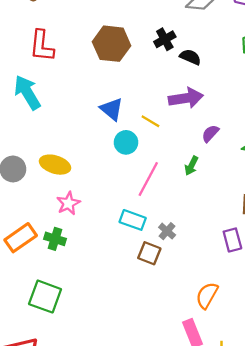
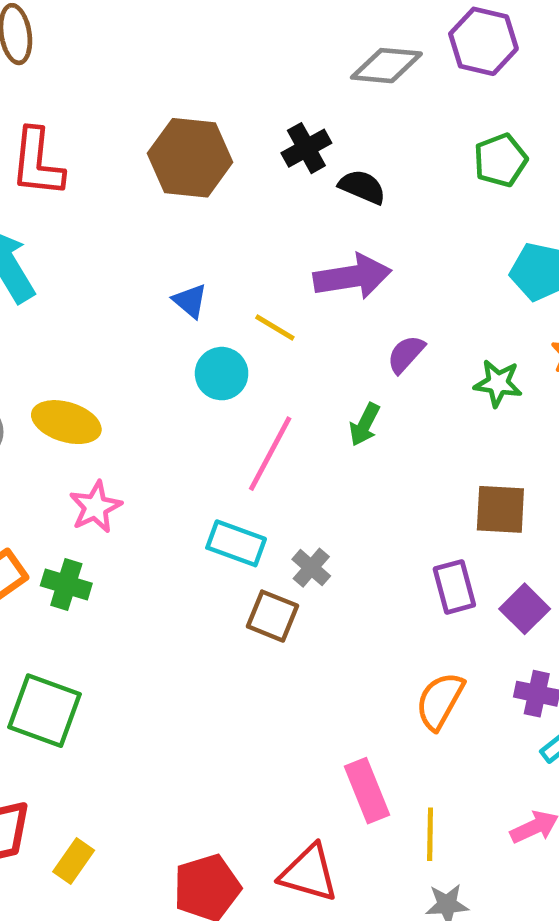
blue triangle: (112, 109) -> (190, 301), size x0.7
orange semicircle: (207, 295) -> (440, 701), moved

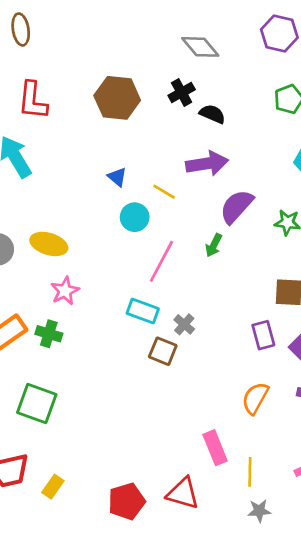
gray diamond: (386, 66) -> (200, 47), moved, turned 45
purple semicircle: (406, 354) -> (236, 206), size x1.6

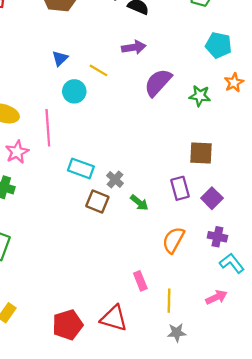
purple arrow: (207, 164) -> (134, 47), size x0.7
blue triangle: (117, 177) -> (60, 58), turned 35
green arrow: (214, 245) -> (139, 203), moved, turned -78
pink line: (161, 261) -> (48, 128), moved, turned -32
pink rectangle: (215, 448) -> (140, 281), size x0.7

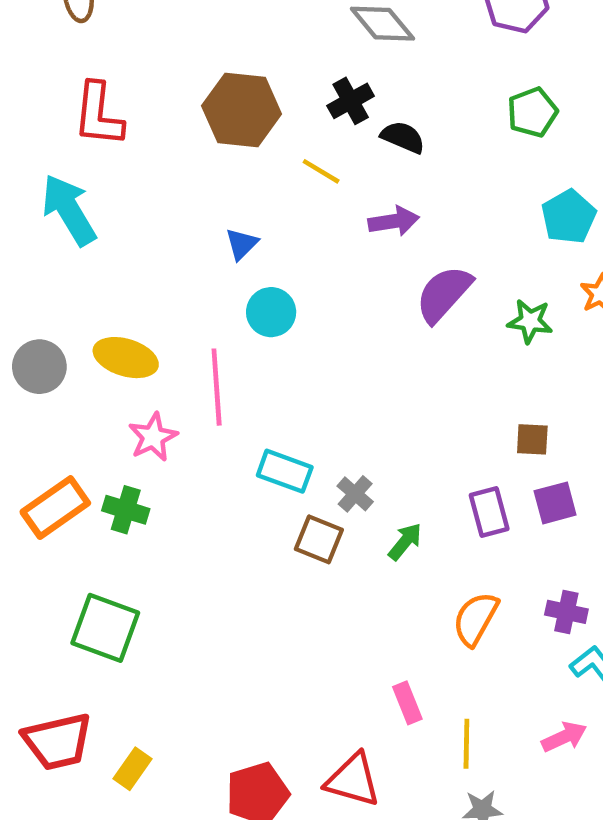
cyan pentagon: (219, 45) -> (569, 217), turned 30
yellow line: (99, 70) -> (321, 171), moved
brown square: (201, 153) -> (532, 439), size x0.7
purple square: (212, 198) -> (555, 503), moved, turned 30
green arrow: (139, 203) -> (405, 542), turned -90

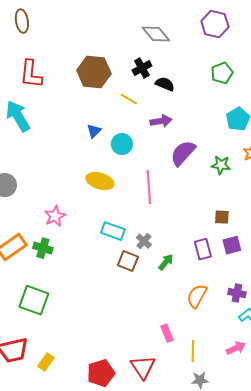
cyan circle: (271, 312) -> (122, 144), moved
yellow ellipse: (126, 358) -> (100, 181), moved
pink line: (217, 387) -> (149, 187), moved
red triangle: (353, 780) -> (143, 367), turned 40

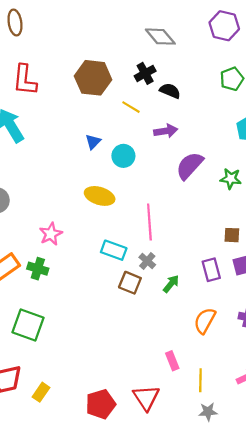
pink line: (149, 187) -> (149, 222), moved

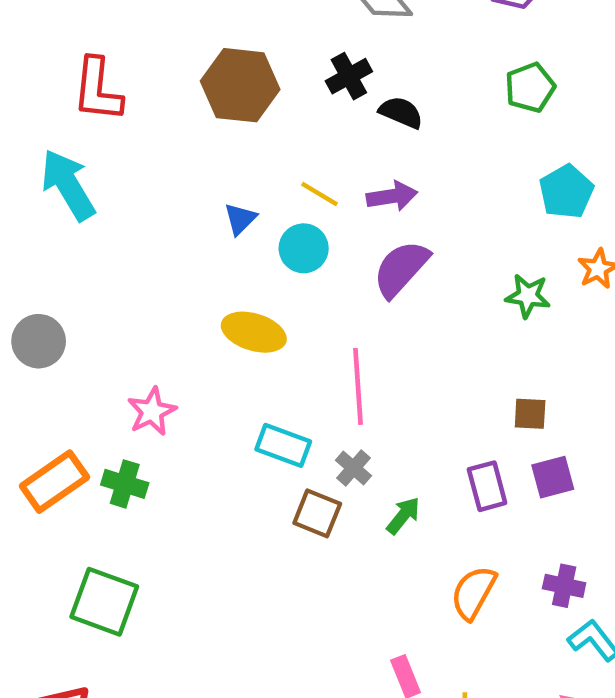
yellow line: (131, 107) -> (319, 194), moved
purple semicircle: (190, 166) -> (401, 269), moved

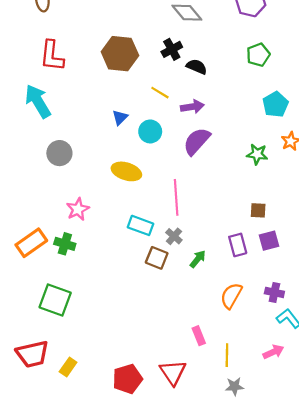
yellow line: (319, 194) -> (160, 93), moved
gray circle: (39, 341) -> (59, 153), moved

